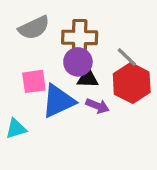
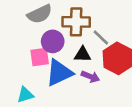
gray line: (127, 57) -> (101, 38), moved
purple circle: (78, 62) -> (53, 41), moved

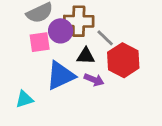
purple circle: (53, 41) -> (61, 31), moved
pink square: (40, 57) -> (40, 42), moved

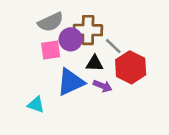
cyan triangle: (24, 99) -> (36, 105), turned 36

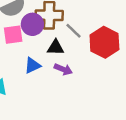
red hexagon: (131, 67) -> (104, 42), moved
blue triangle: (71, 82) -> (32, 65), size x0.6

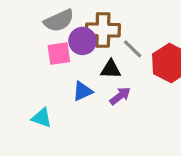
purple arrow: (63, 69) -> (120, 96), turned -60

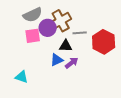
brown cross: (103, 30) -> (61, 21), turned -30
gray line: (133, 49) -> (80, 33), turned -48
blue triangle: (83, 91) -> (57, 60), moved

